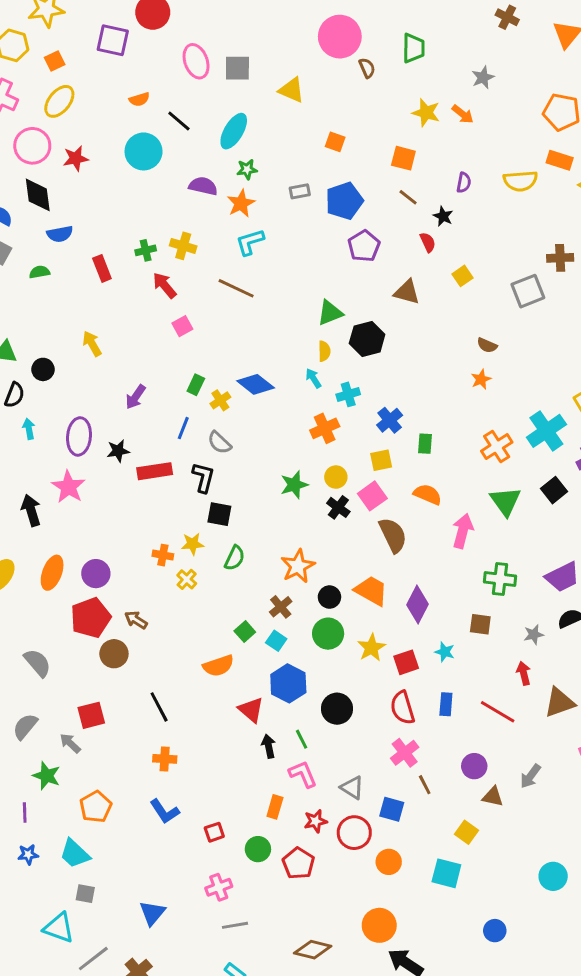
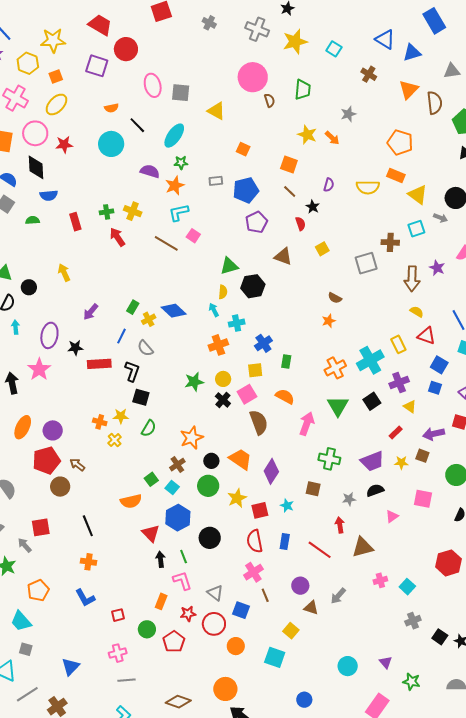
pink square: (182, 326) -> (193, 236), moved, turned -32

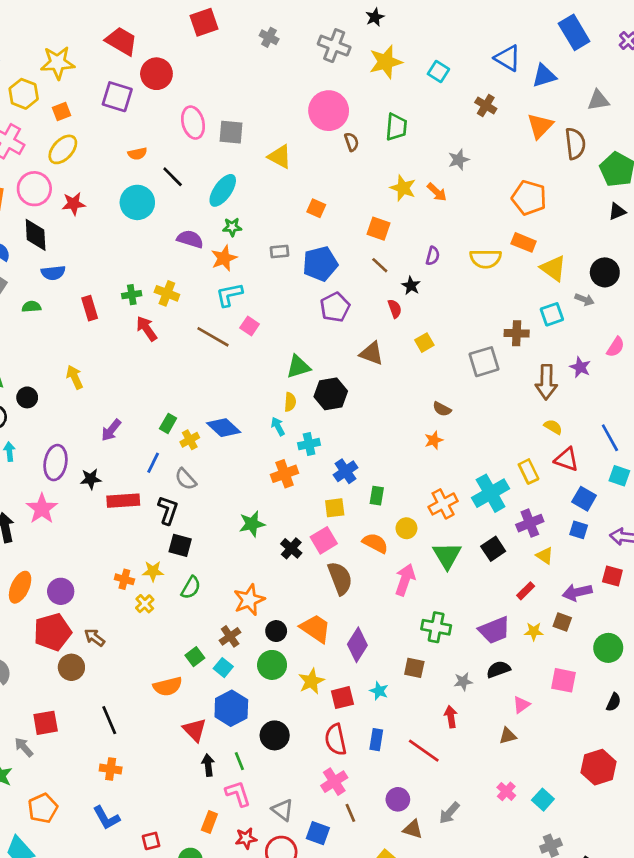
yellow circle: (223, 379) -> (406, 528), moved
brown triangle: (363, 547) -> (508, 736), moved, size x0.6
pink cross: (380, 580) -> (506, 791), turned -32

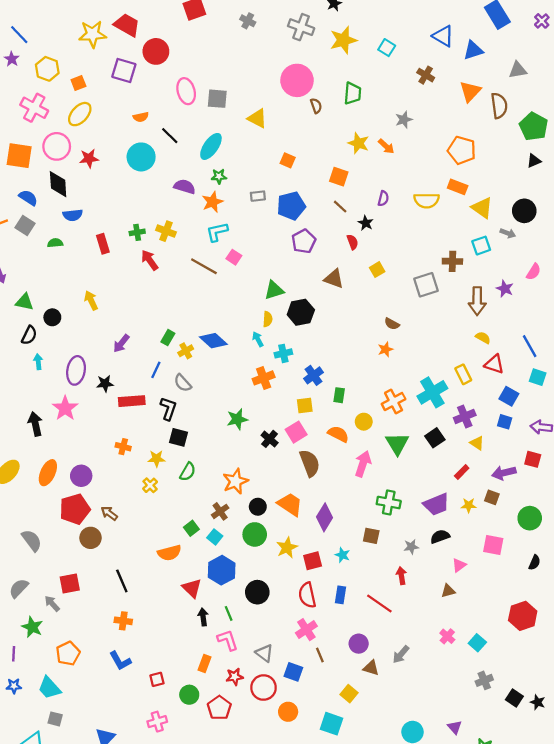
yellow star: (58, 63) -> (93, 34), moved
orange cross: (124, 579) -> (123, 447), moved

